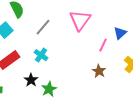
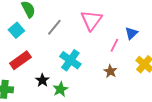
cyan cross: (41, 55) -> (70, 60), moved, size x1.5

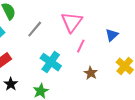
pink line: (114, 45) -> (81, 46), moved
black star: (42, 80) -> (11, 84), moved

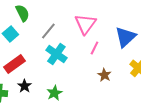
blue triangle: (112, 35) -> (125, 37), size x1.6
cyan cross: (51, 62) -> (56, 54), moved

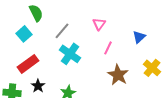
pink triangle: (85, 24) -> (99, 24), size x0.6
blue triangle: (125, 37) -> (139, 37), size x0.6
brown star: (104, 75) -> (118, 75), size x1.5

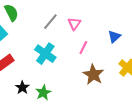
gray line: (62, 31) -> (50, 22), moved
black star: (38, 86) -> (22, 88), moved

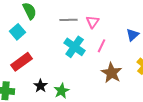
gray line: (50, 22) -> (69, 20), turned 48
cyan cross: (45, 54) -> (75, 47), moved

